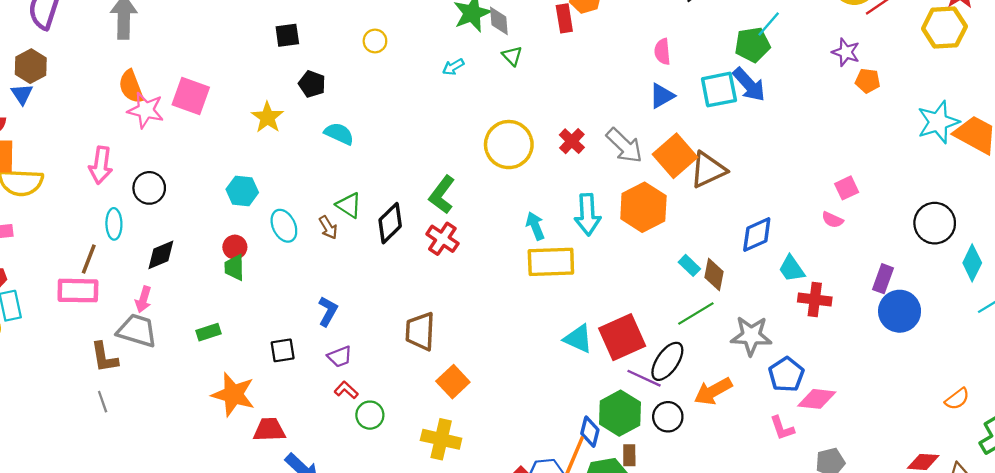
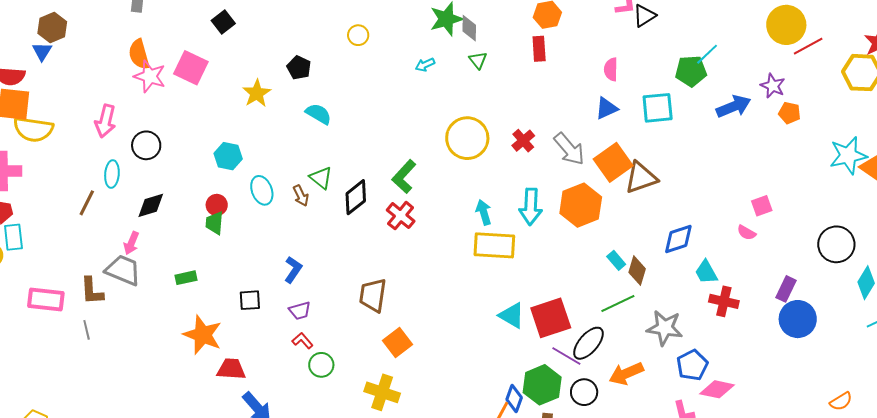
red rectangle: (564, 18) -> (539, 49), moved
black square: (287, 35) -> (223, 22), moved, turned -35
blue arrow: (749, 85) -> (734, 106), moved, turned -76
pink rectangle: (78, 291) -> (46, 299), moved

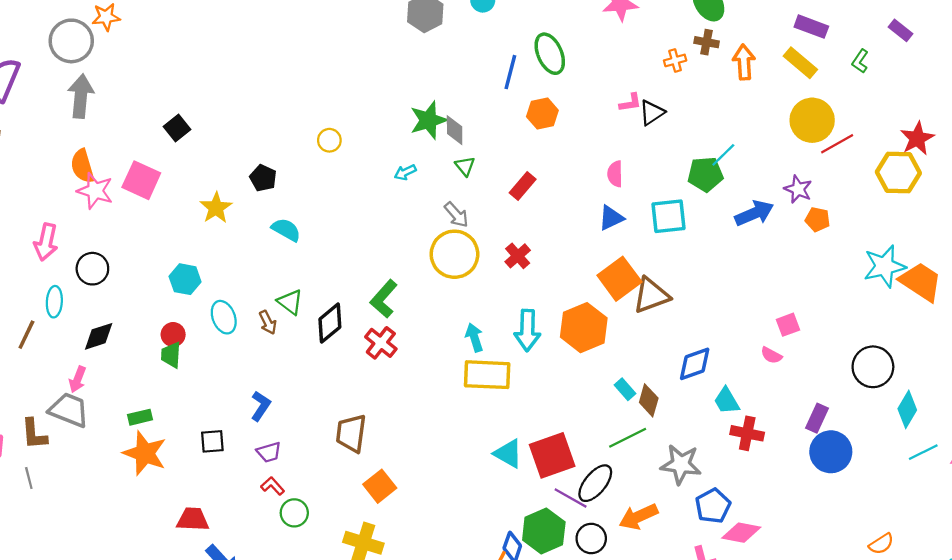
red rectangle: (539, 49) -> (523, 186), moved, turned 45
gray arrow: (569, 149) -> (456, 215), moved, size x0.7
orange star: (203, 335) -> (145, 453), moved

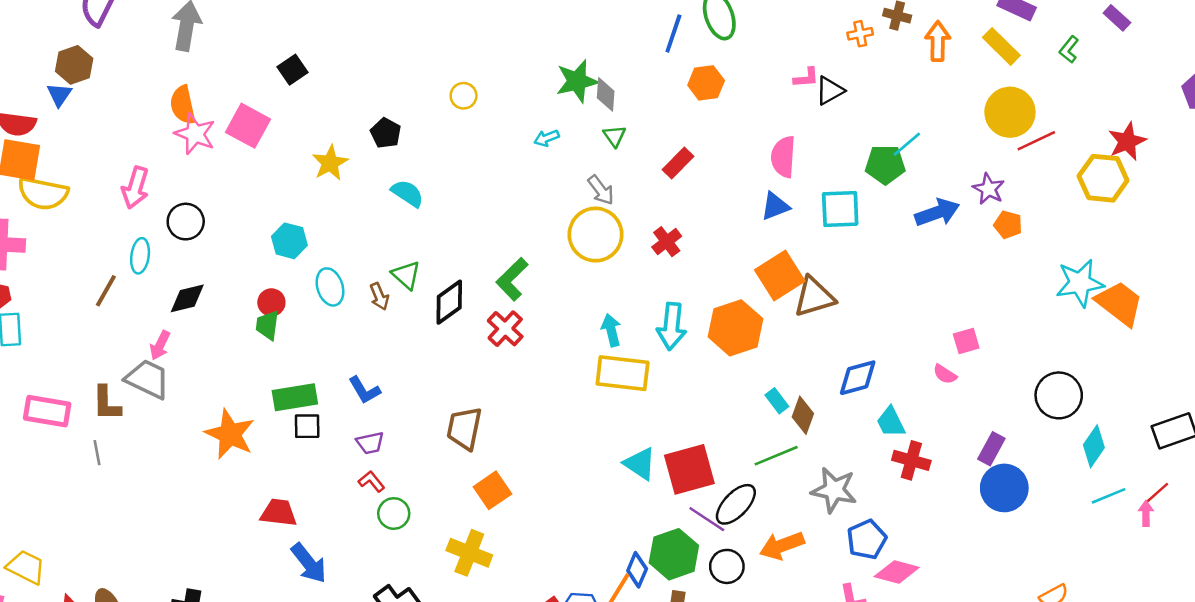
pink semicircle: (615, 174) -> (783, 157), size x1.4
blue L-shape: (261, 406) -> (364, 390), turned 112
green rectangle: (140, 417) -> (295, 397), moved, size x1.6

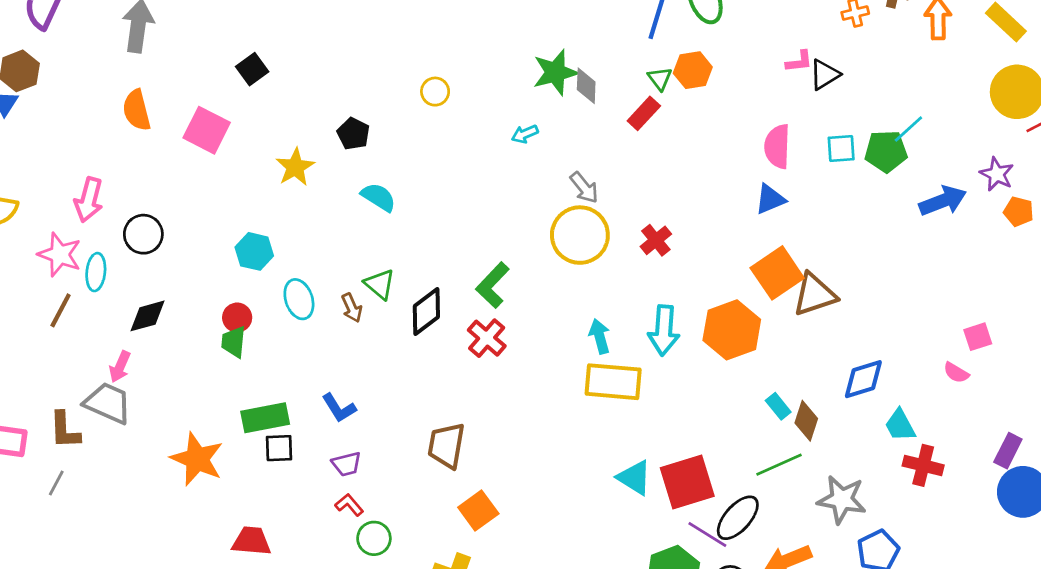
pink star: (195, 134) -> (60, 255), moved
green triangle: (614, 136) -> (660, 79), moved
red rectangle: (678, 163) -> (644, 113), moved
cyan square: (840, 209) -> (841, 149), moved, size x0.7
gray line: (97, 453) -> (56, 483), turned 40

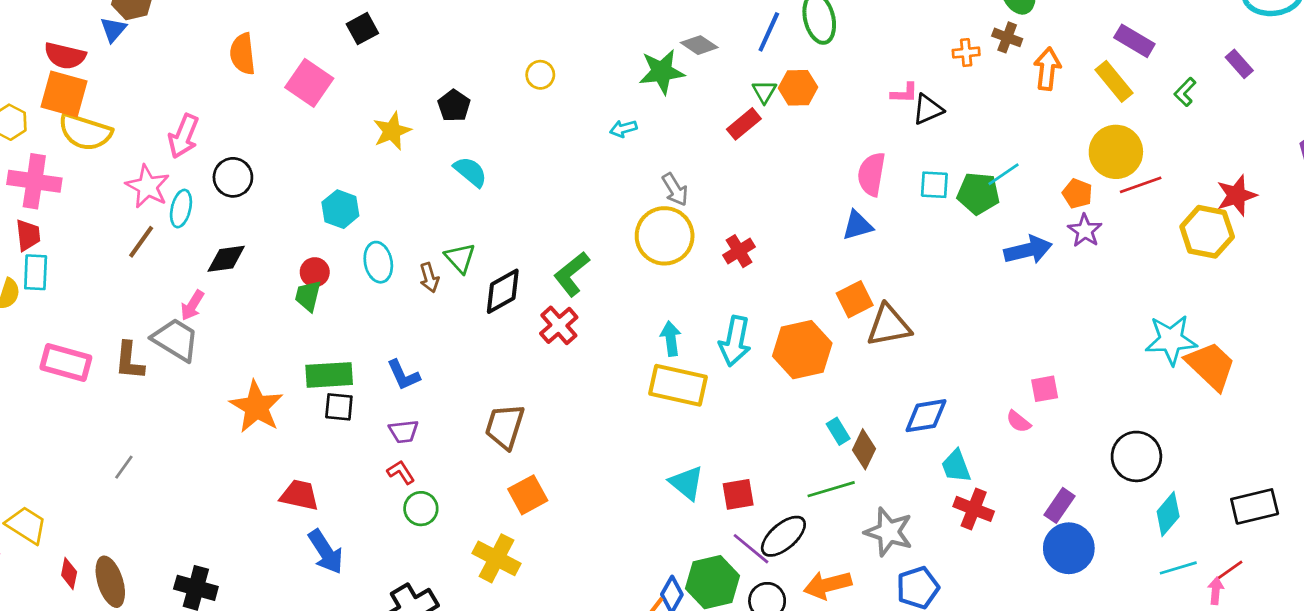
gray diamond: (586, 86) -> (699, 45), moved, turned -66
orange pentagon: (1019, 212) -> (1077, 194), moved
orange square: (777, 273) -> (855, 299), size x0.7
red square: (687, 482) -> (738, 494), size x0.6
gray line: (56, 483) -> (124, 467), moved

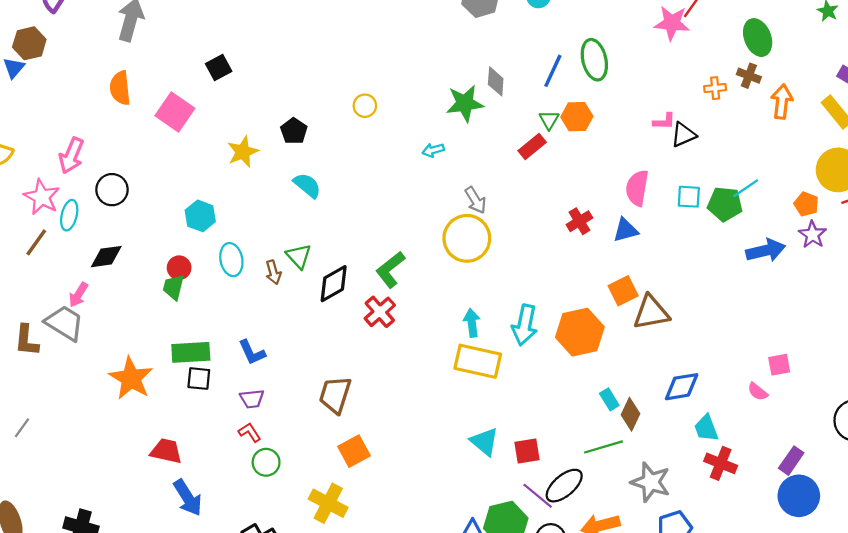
gray diamond: (699, 45) -> (496, 81), turned 60
red cross: (739, 251) -> (579, 221), moved

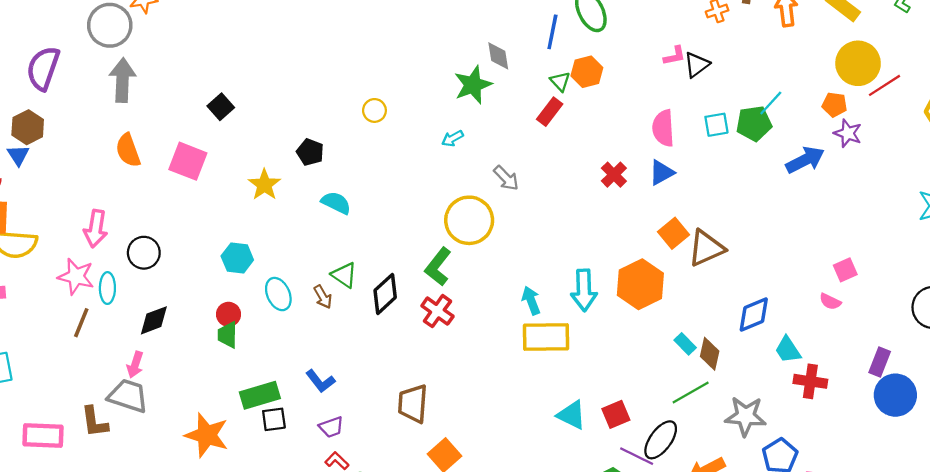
yellow circle: (467, 238) -> (469, 220), moved

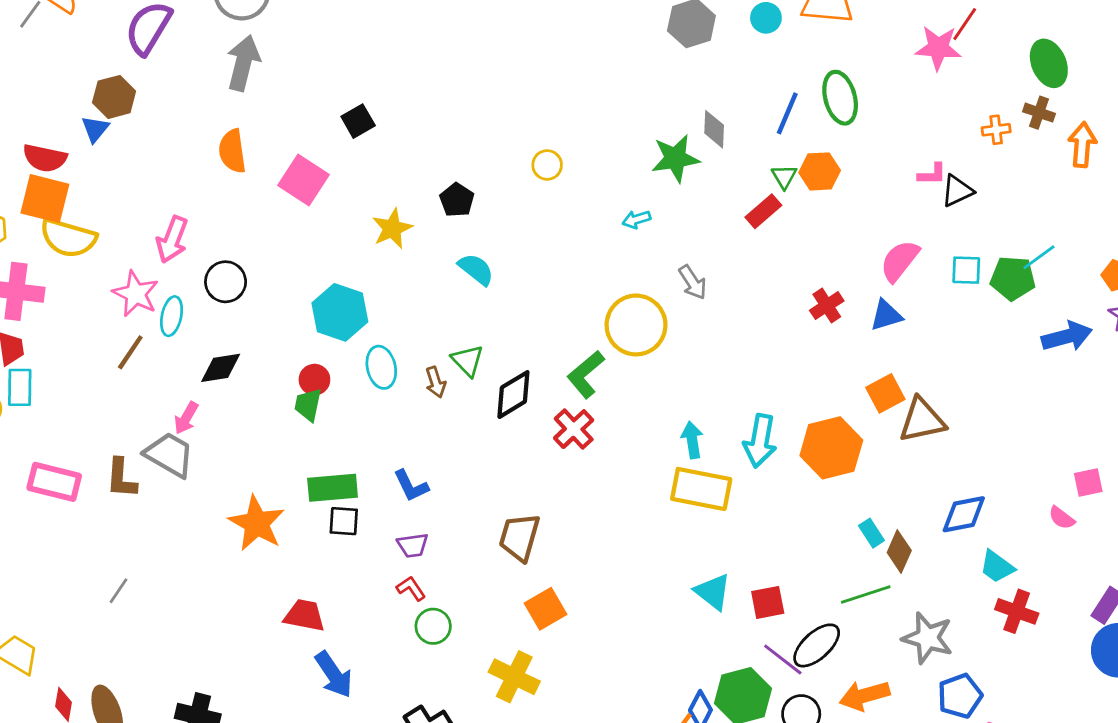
pink semicircle: (663, 128) -> (900, 261), turned 30
cyan hexagon: (237, 258) -> (340, 312), size x1.4
cyan trapezoid: (788, 350) -> (997, 567), turned -32

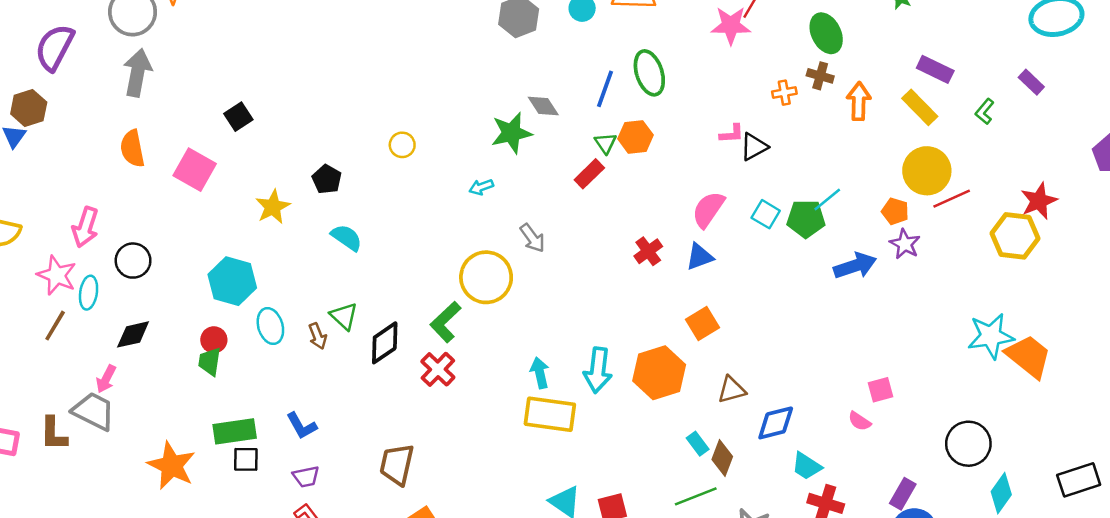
gray diamond: (714, 129) -> (543, 106), turned -32
cyan square: (966, 270) -> (766, 214), turned 32
brown triangle: (922, 420) -> (732, 390), moved, size x0.7

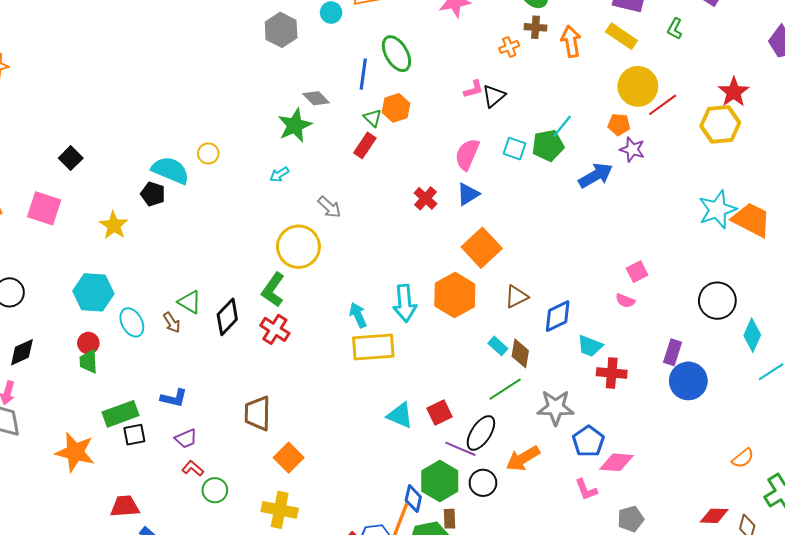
cyan semicircle: (347, 238) -> (170, 170), moved, size x1.4
orange square: (703, 323) -> (482, 248), size x1.4
blue L-shape: (302, 426) -> (174, 398), turned -36

